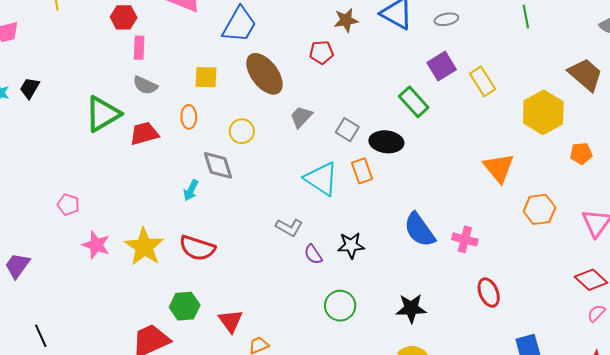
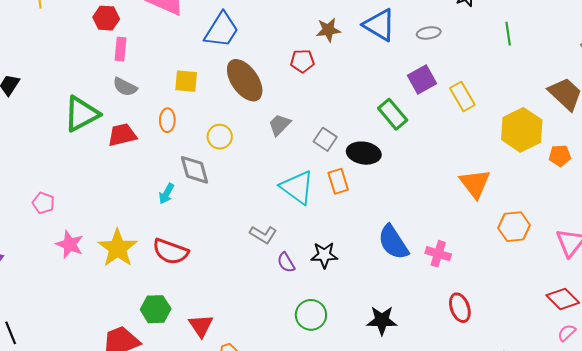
orange pentagon: (581, 153) -> (560, 156), moved

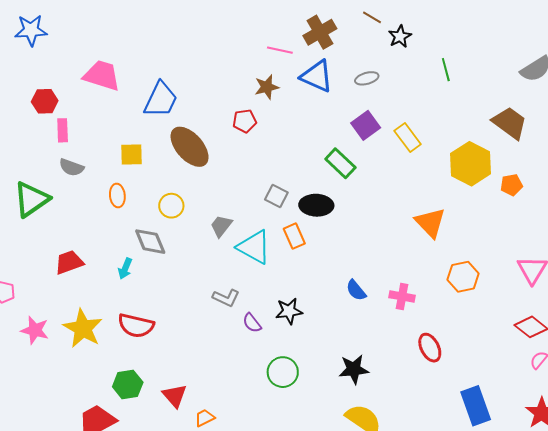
gray trapezoid: (280, 125) -> (221, 226), moved
red trapezoid: (122, 135) -> (69, 262), moved
orange hexagon: (514, 227) -> (463, 277), moved
blue semicircle: (393, 242) -> (356, 290), size x0.6

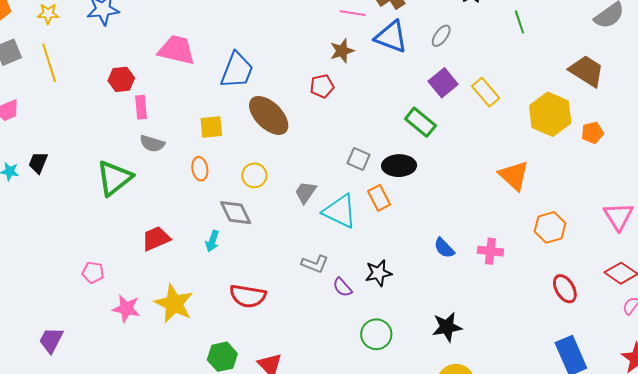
gray ellipse: (367, 78) -> (441, 36), turned -35
red semicircle: (136, 326) -> (248, 296), moved
red ellipse: (430, 348) -> (565, 289), moved

